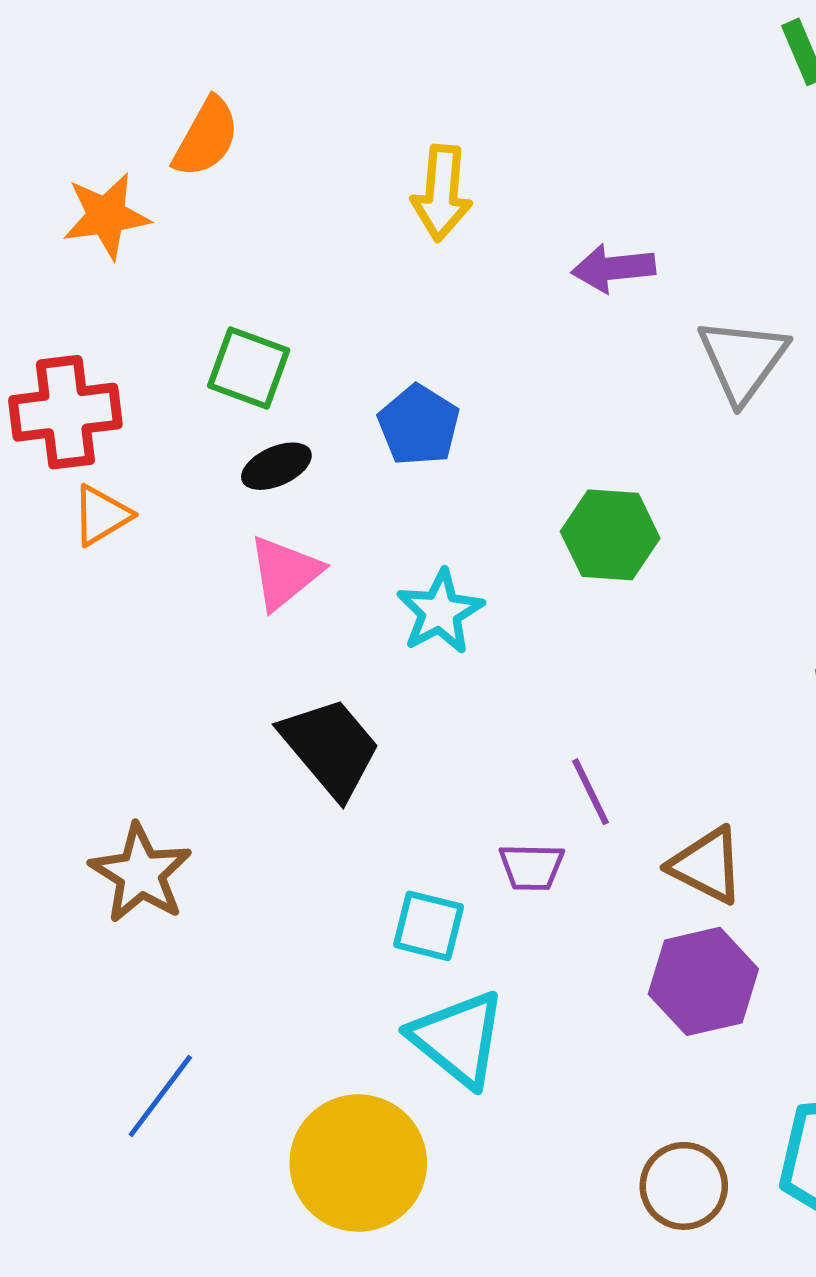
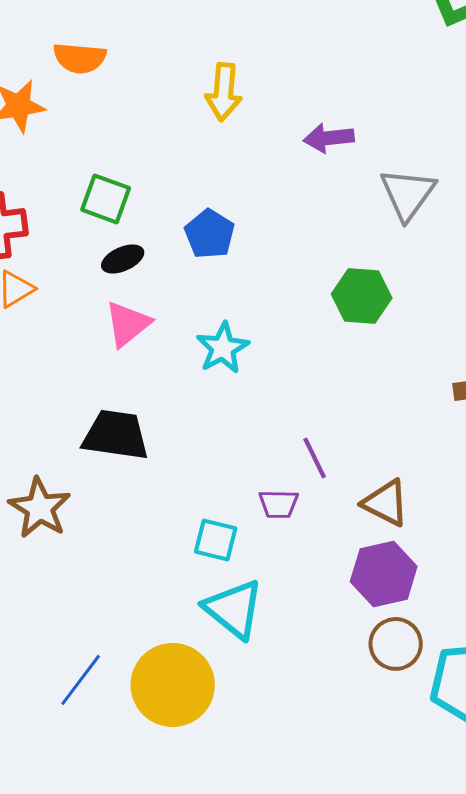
orange semicircle: (206, 137) -> (80, 58), turned 66
green hexagon: (610, 535) -> (362, 296), moved
black trapezoid: (330, 748) -> (116, 435), moved, turned -42
blue line: (160, 1096) -> (81, 680), moved
brown circle: (684, 1186) -> (396, 644), moved

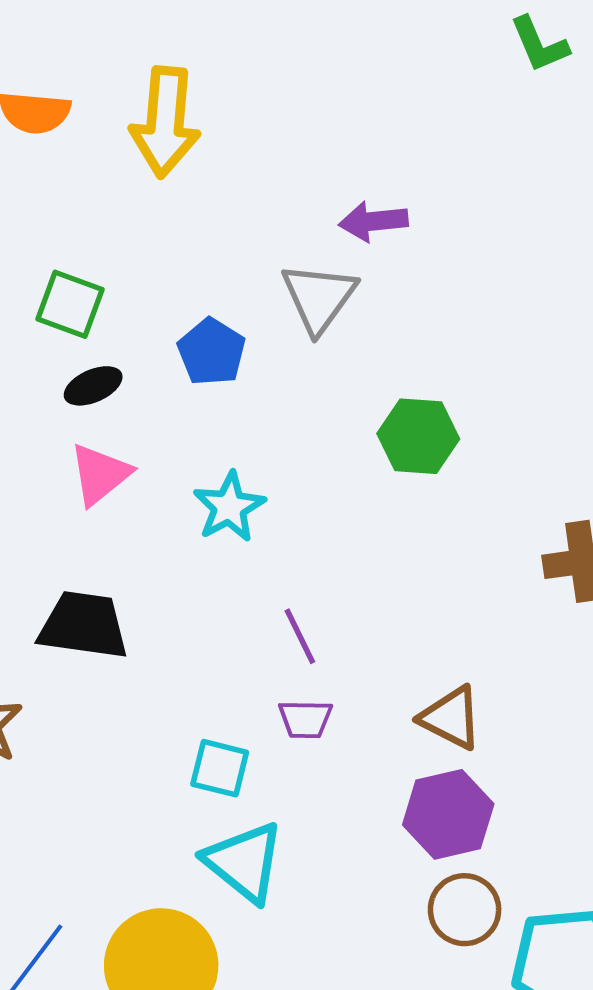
yellow arrow: (224, 92) -> (165, 122), moved, size x1.4
gray triangle: (408, 194) -> (319, 297), moved
purple line: (315, 458) -> (300, 636), moved

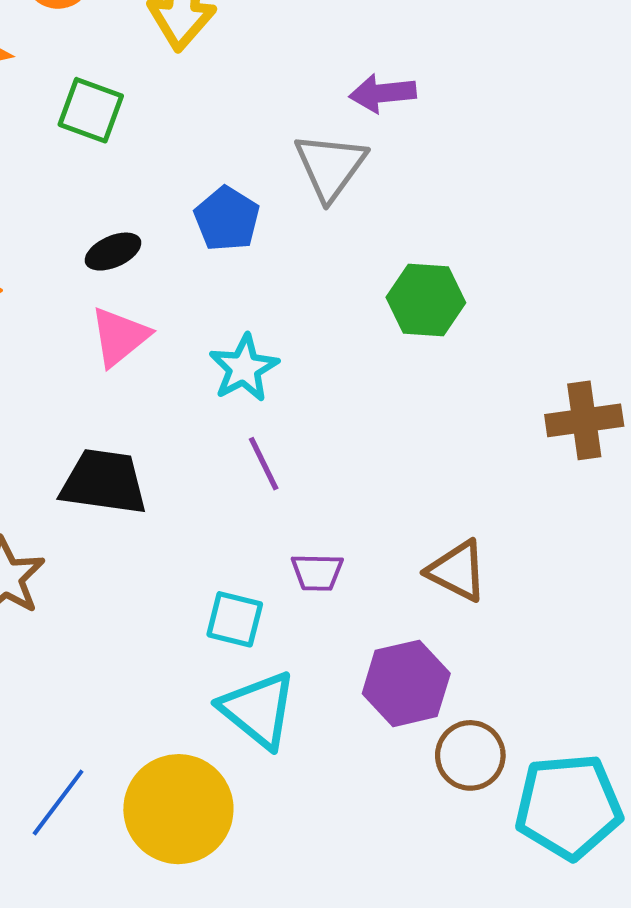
green square: (70, 304) -> (91, 110), moved
purple line: (300, 636) -> (264, 464), moved
purple hexagon: (448, 814) -> (406, 683), moved

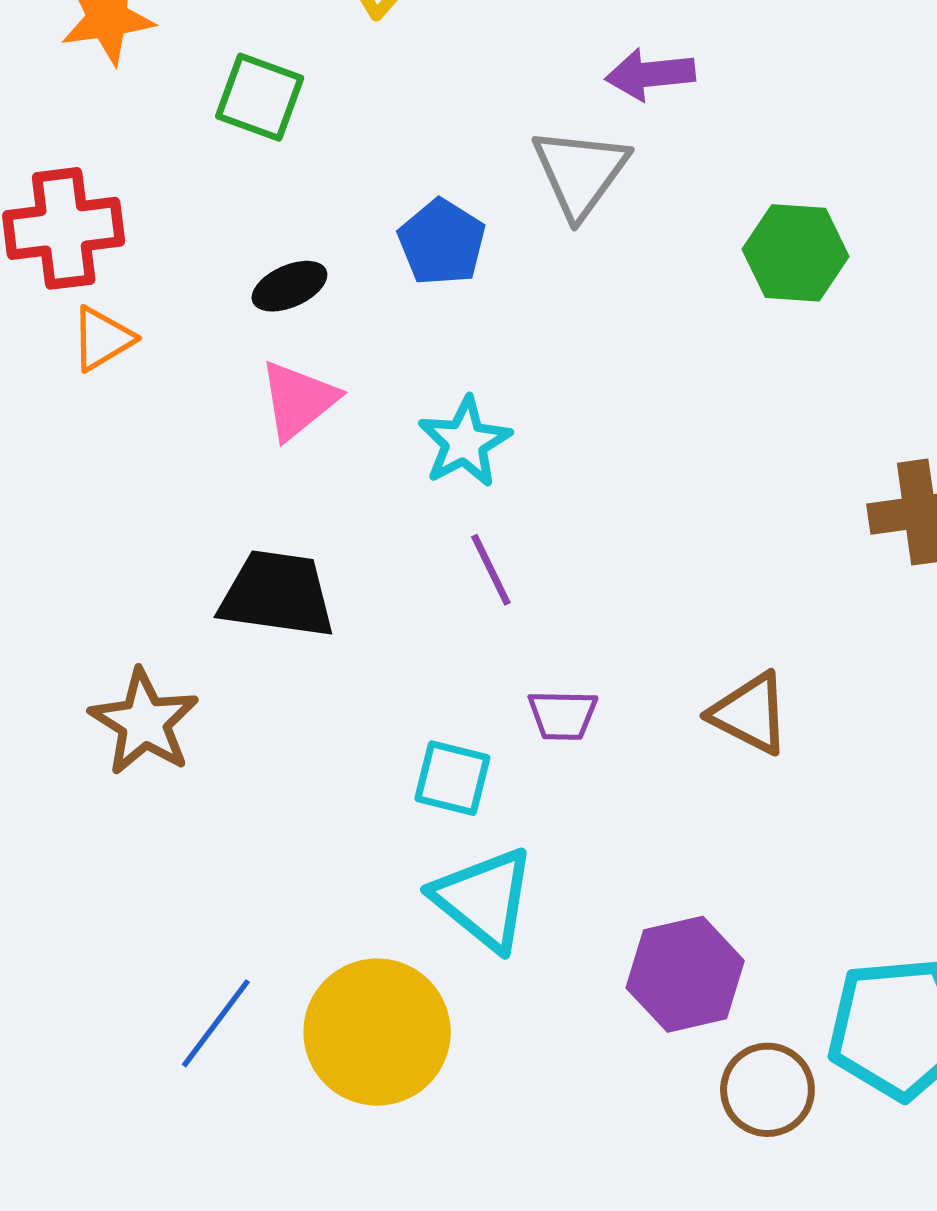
green hexagon: (426, 300) -> (795, 253), moved
purple hexagon: (406, 683) -> (685, 974), moved
brown circle: (470, 755) -> (767, 1090), moved

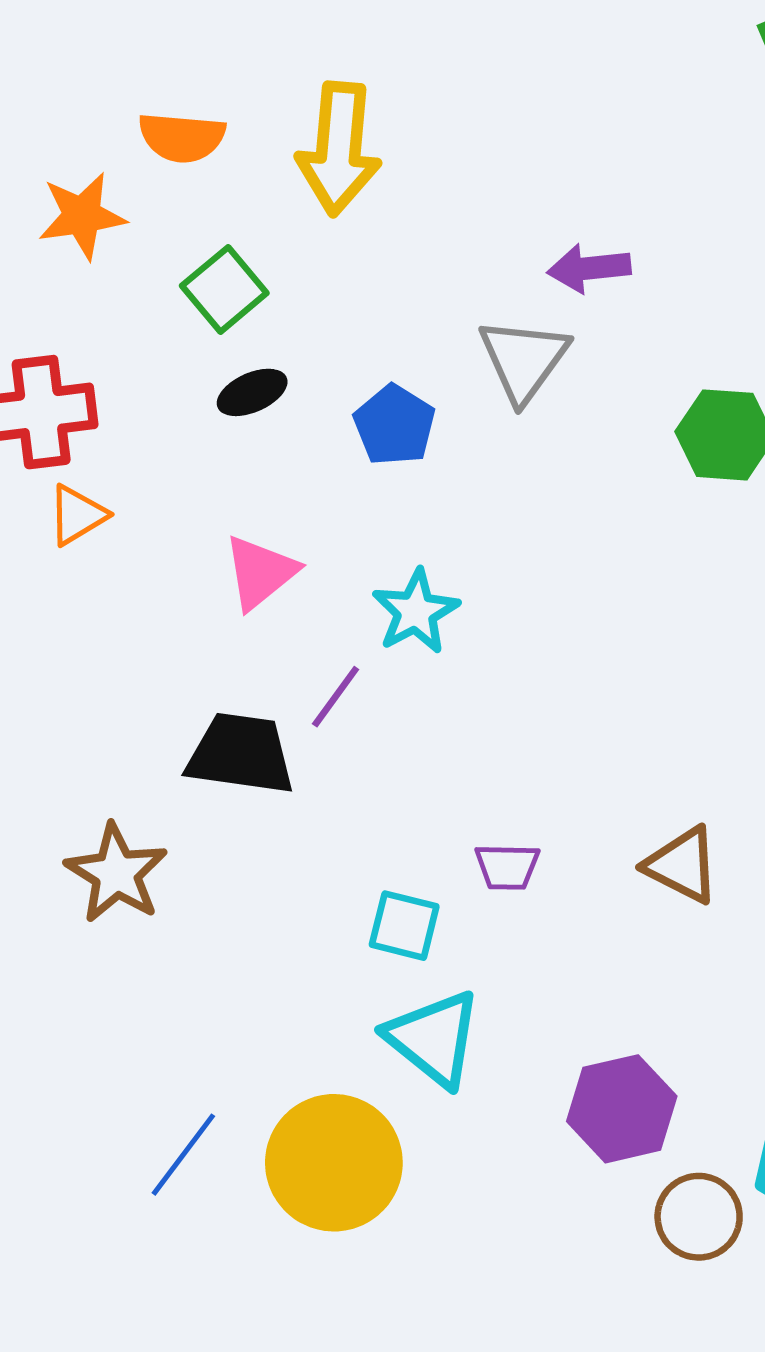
green square: (260, 97) -> (224, 289), turned 30
black ellipse: (289, 286) -> (252, 392), moved
purple line: (491, 570) -> (336, 697), moved, turned 62

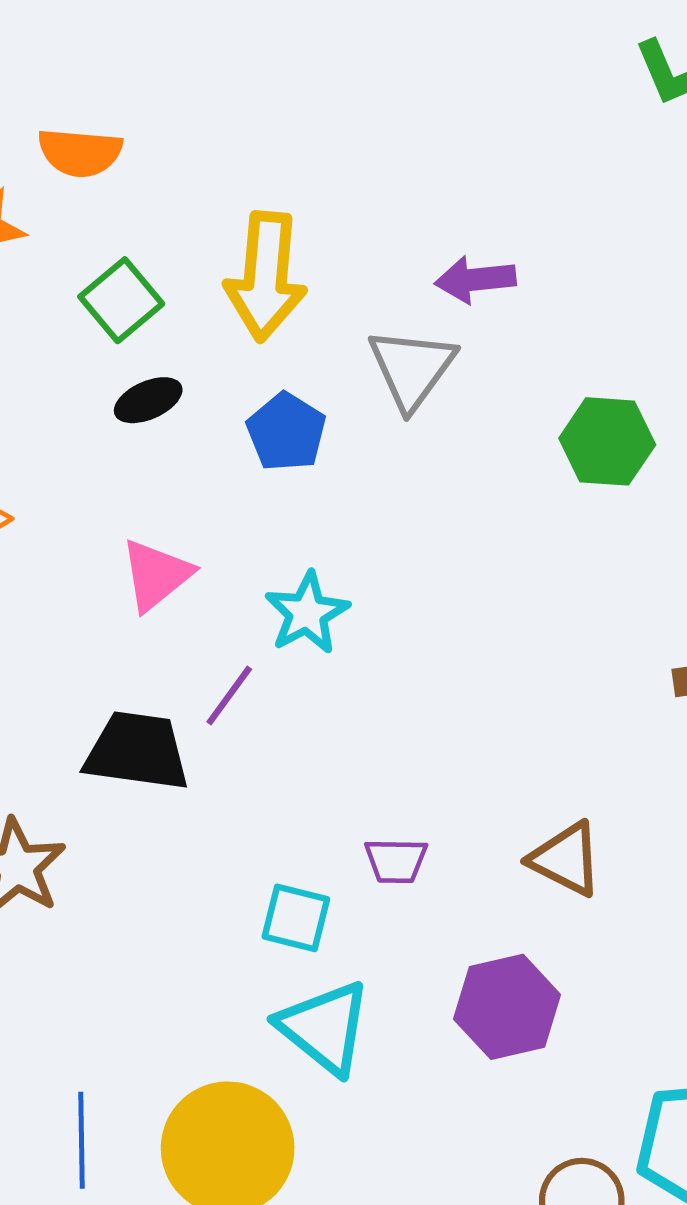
yellow arrow: (339, 149) -> (266, 276), moved
purple hexagon: (622, 1109) -> (507, 1007), moved
blue line: (183, 1155) -> (81, 1140), turned -38

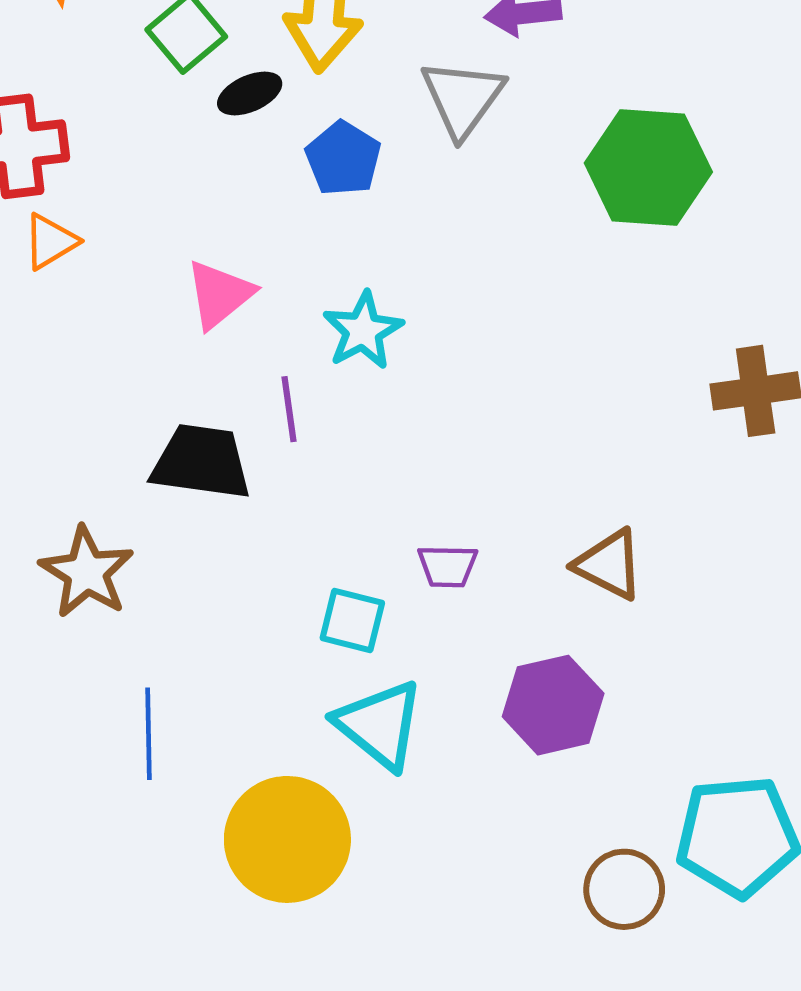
black ellipse: (148, 400) -> (250, 94), moved
green hexagon: (607, 441) -> (648, 167), size x1.4
purple line: (229, 696) -> (289, 409), turned -44
blue line: (81, 1140) -> (148, 734), moved

